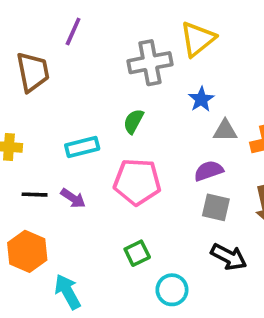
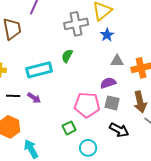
blue star: (201, 99) -> (107, 35), moved
cyan rectangle: (82, 147) -> (39, 70), size x1.4
pink pentagon: (137, 182) -> (87, 105), moved

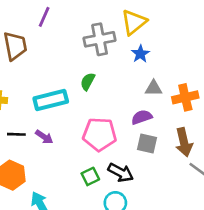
pink pentagon: (87, 105) -> (100, 134), moved
black arrow: (119, 130) -> (121, 173), moved

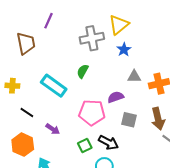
cyan rectangle: (51, 100) -> (54, 86), turned 50
purple semicircle: (142, 117) -> (116, 97), moved
black line: (16, 134) -> (27, 113), turned 32
purple arrow: (44, 137) -> (53, 129), moved

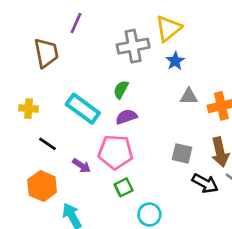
purple semicircle: (116, 97) -> (126, 117), moved
pink pentagon: (92, 113) -> (115, 152), moved
black arrow: (108, 142) -> (205, 183), moved

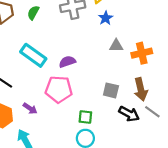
green semicircle: (121, 90) -> (33, 13), moved
purple arrow: (81, 166) -> (30, 108), moved
green square: (124, 187) -> (85, 117), moved, turned 32

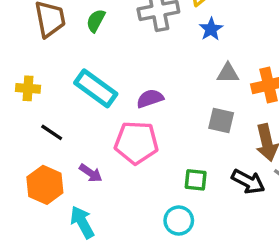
gray square: (111, 90) -> (221, 121), moved
green square: (85, 117) -> (196, 180), moved

